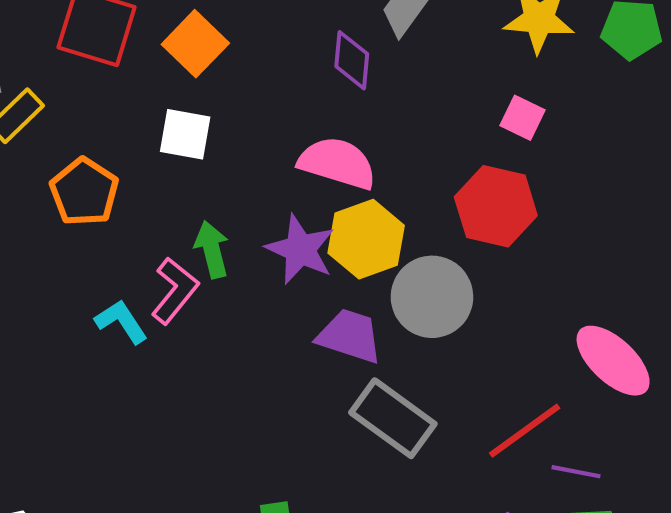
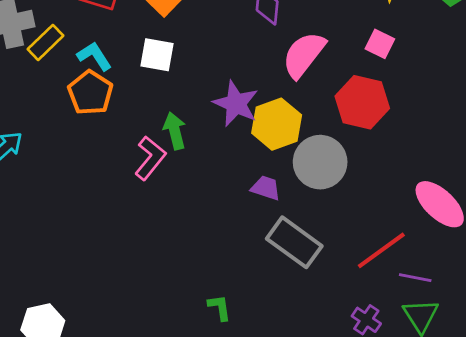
pink semicircle: (337, 163) -> (304, 55), moved, turned -69
purple star: (300, 249) -> (236, 104), moved
cyan L-shape: (121, 322) -> (94, 56), moved
purple trapezoid: (350, 336) -> (266, 188), size x0.7

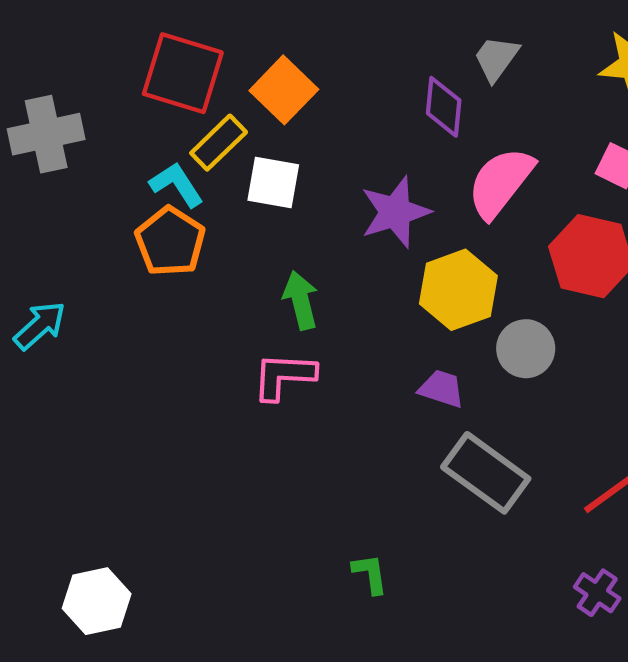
yellow rectangle: (46, 42) -> (219, 143), moved
purple star: (236, 104) -> (395, 212), moved, turned 30
pink L-shape: (150, 158) -> (284, 376), moved, turned -126
gray circle: (320, 162) -> (526, 349), size x0.7

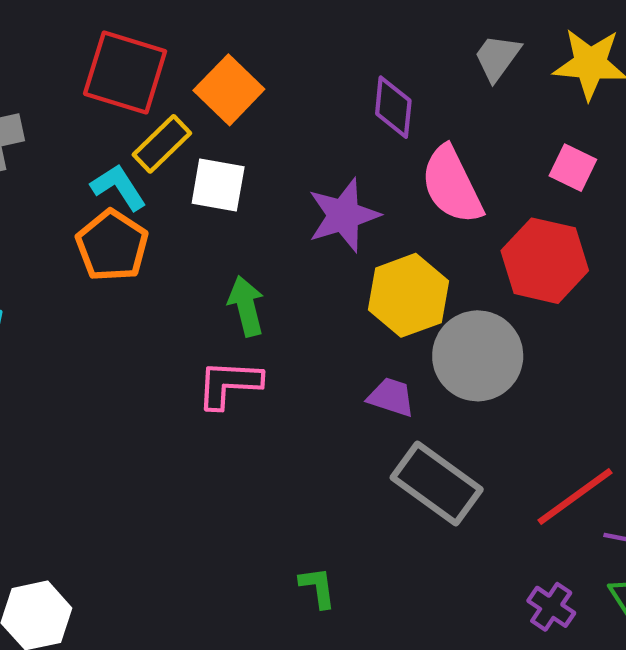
gray trapezoid: (496, 58) -> (497, 57), moved
pink semicircle: (500, 183) -> (452, 185), turned -64
gray circle: (526, 349) -> (478, 356), size x1.5

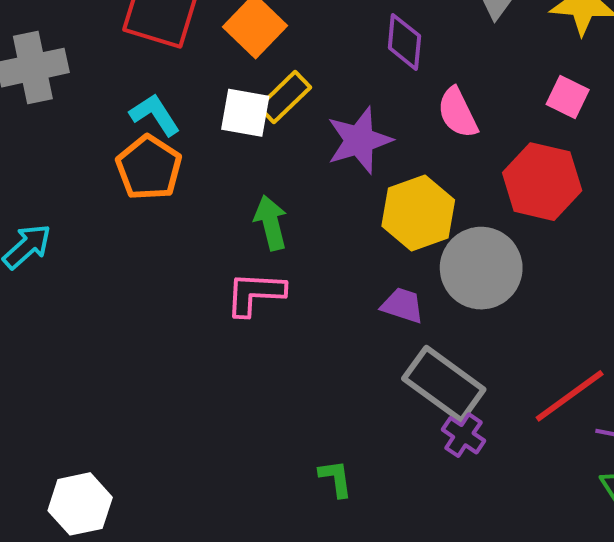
yellow rectangle: (162, 144) -> (285, 97), moved
pink semicircle: (452, 185) -> (458, 113), size x0.7
purple cross: (551, 607) -> (463, 435), moved

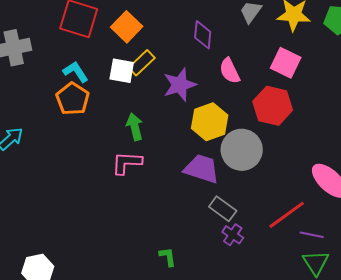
pink square: (568, 97) -> (286, 63), size x1.4
purple trapezoid: (403, 305) -> (202, 169), size x1.6
gray rectangle: (444, 384) -> (223, 209), size x0.7

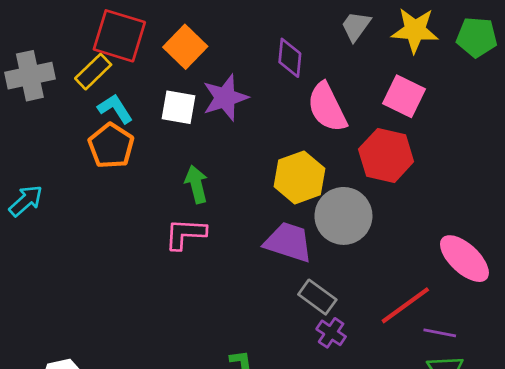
yellow rectangle: (142, 63) -> (93, 72), moved
pink semicircle: (230, 71) -> (327, 107), size x1.4
purple star: (180, 85) -> (225, 98), moved

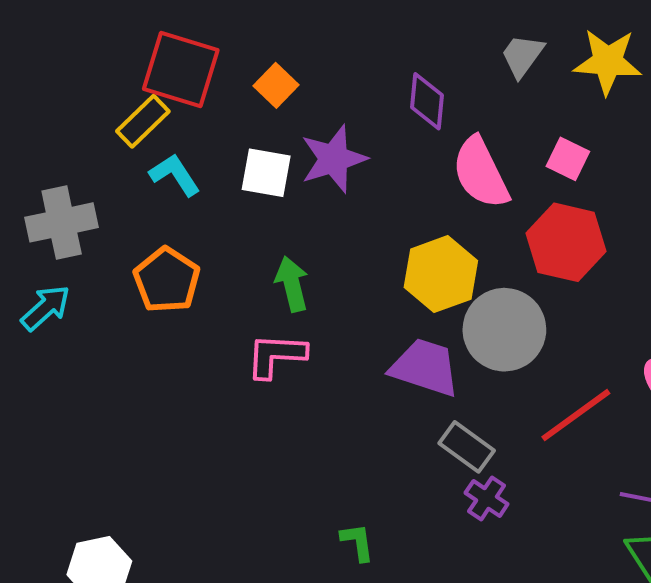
orange square: (185, 47) -> (276, 85), size x0.7
gray cross: (30, 76) -> (62, 222), moved
pink square: (404, 96) -> (568, 159), moved, size x0.7
orange pentagon: (111, 146) -> (167, 280), moved
red line: (405, 305) -> (576, 415), moved

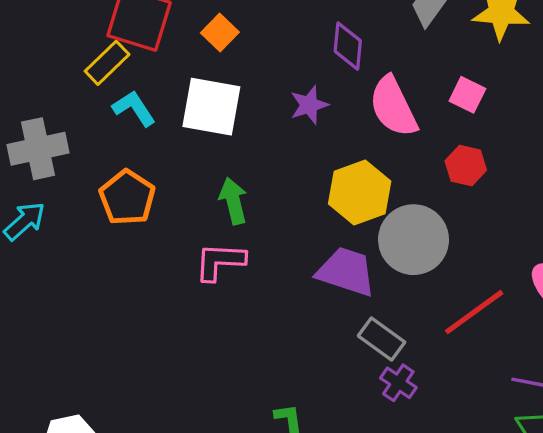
purple star: (334, 159) -> (309, 105), moved, size x0.7
white square: (266, 173) -> (211, 107), size x1.4
red hexagon: (566, 242) -> (466, 166), size x0.6

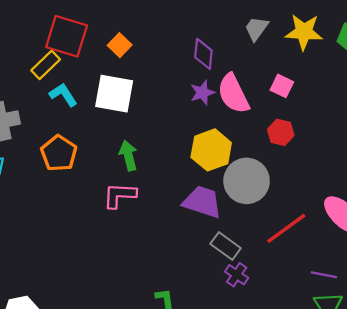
purple star: (309, 105) -> (202, 93), moved

